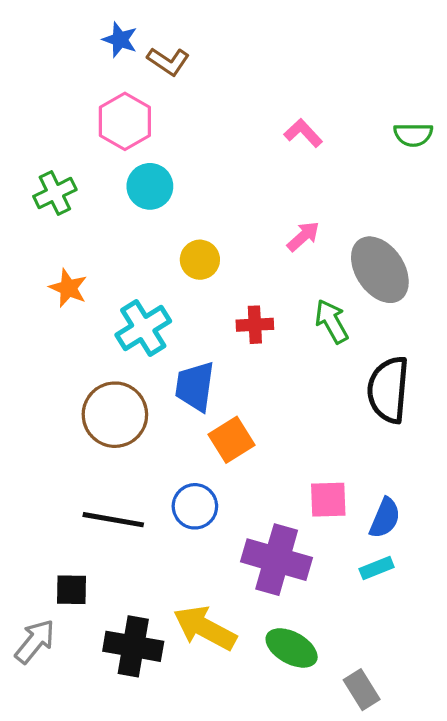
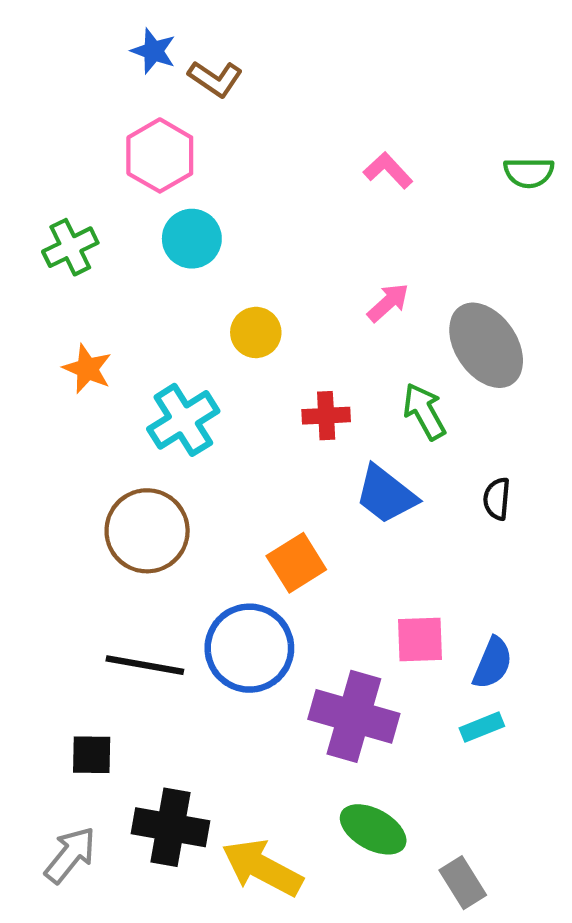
blue trapezoid: (195, 386) -> (386, 495), moved, turned -60
black semicircle: (388, 390) -> (497, 499), size x0.5
blue circle: (195, 506) -> (249, 648), size x1.5
yellow arrow: (205, 628) -> (262, 868), moved
gray arrow: (35, 641) -> (70, 855), moved

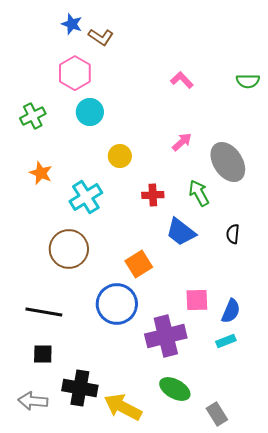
black line: (145, 665) -> (44, 312), moved
purple cross: (354, 716) -> (166, 336), turned -30
gray arrow: (70, 855) -> (33, 401), turned -124

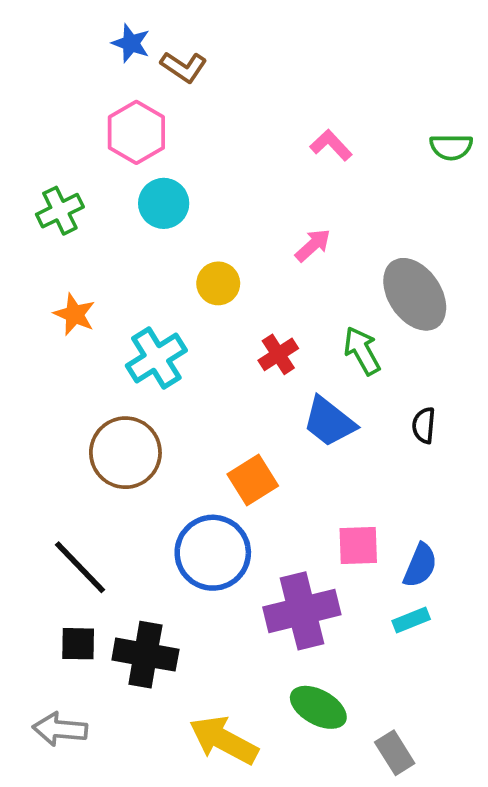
pink arrow: (182, 142) -> (313, 245), moved
red cross: (153, 195) -> (278, 354), turned -30
black line: (44, 312) -> (80, 567), turned 36
black cross: (80, 388) -> (145, 655), moved

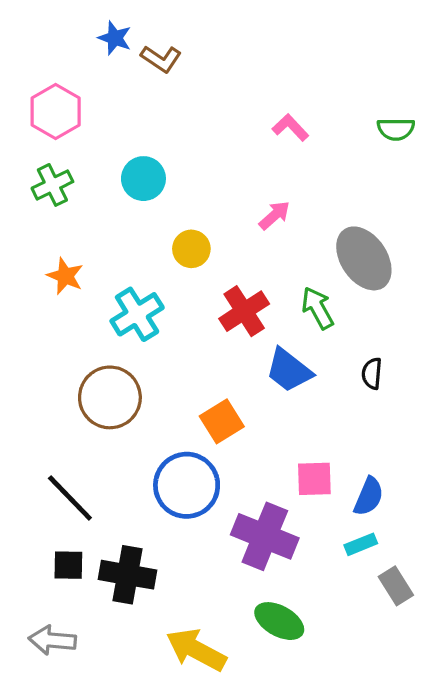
pink hexagon: (136, 132) -> (56, 111), moved
red cross: (278, 354) -> (244, 311), size x1.4
purple cross: (302, 611) -> (265, 536), turned 36
gray rectangle: (395, 753) -> (396, 586), moved

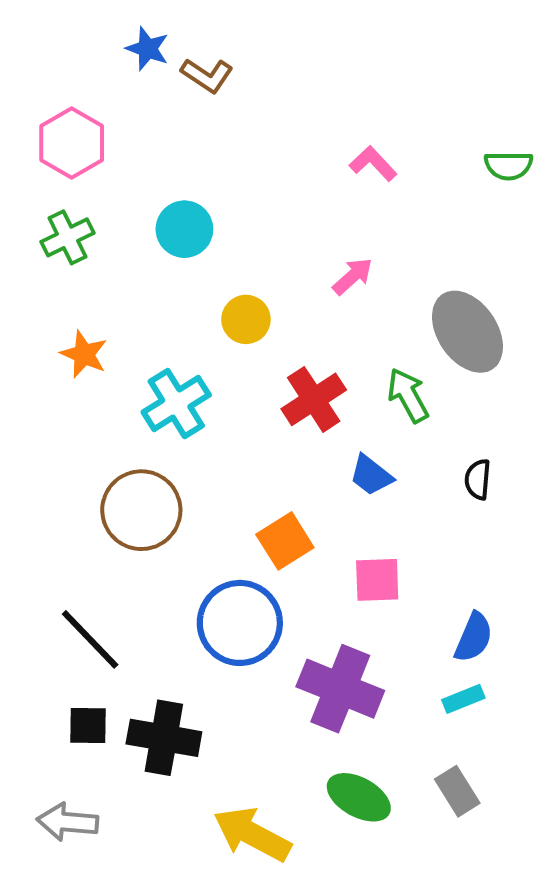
blue trapezoid: (289, 370) -> (371, 475), size x0.7
pink square: (314, 479) -> (377, 580), moved
gray rectangle: (396, 586) -> (457, 791), moved

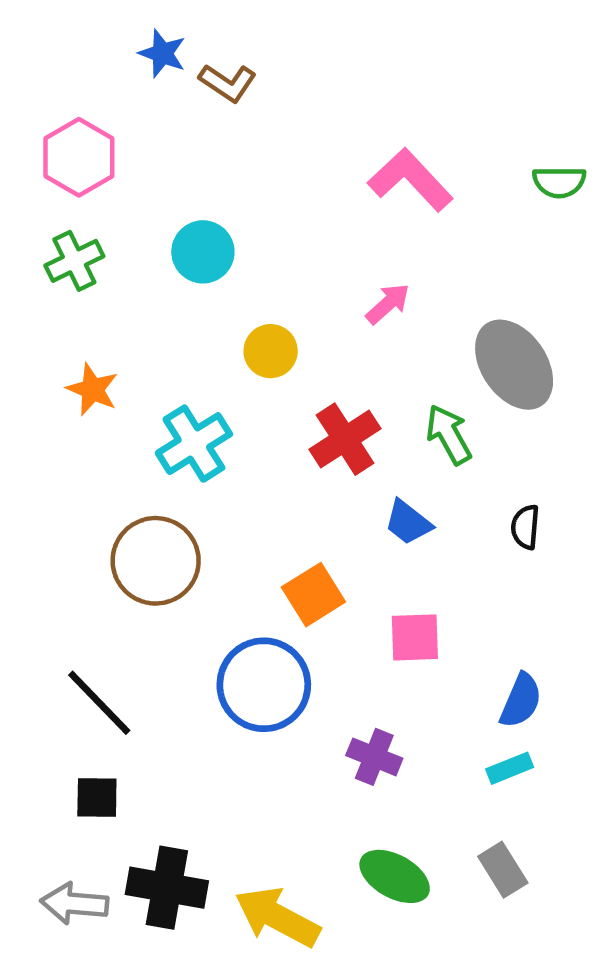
pink L-shape: (373, 164) -> (410, 180), size x1.6
purple cross: (340, 689) -> (374, 757), size x0.6
black cross: (164, 738) -> (167, 888), moved

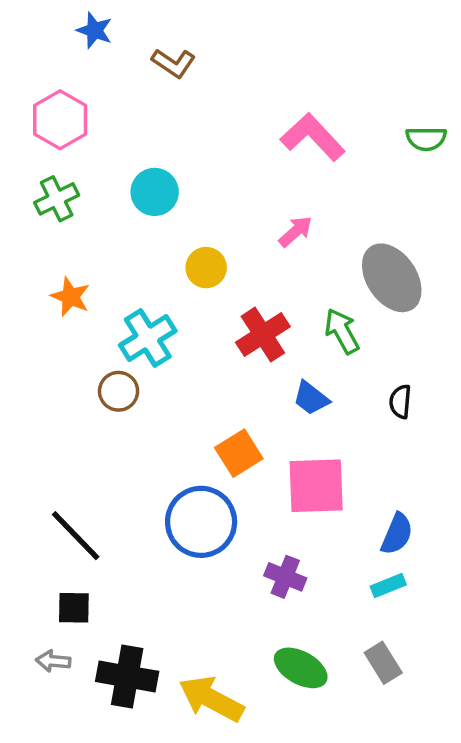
blue star: (162, 53) -> (94, 30), moved
brown circle: (156, 561) -> (119, 391), moved, size x0.6
pink square: (415, 637) -> (316, 486), size x1.5
gray arrow: (74, 903) -> (53, 661), moved, size x0.7

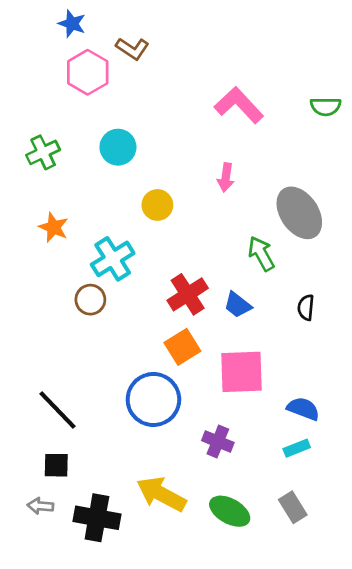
pink hexagon: (60, 120) -> (88, 72), moved
pink arrow: (296, 231) -> (226, 177), turned 140
red cross: (263, 335) -> (188, 294), moved
blue semicircle: (397, 534) -> (303, 409), turned -92
yellow arrow: (211, 699) -> (161, 494), moved

